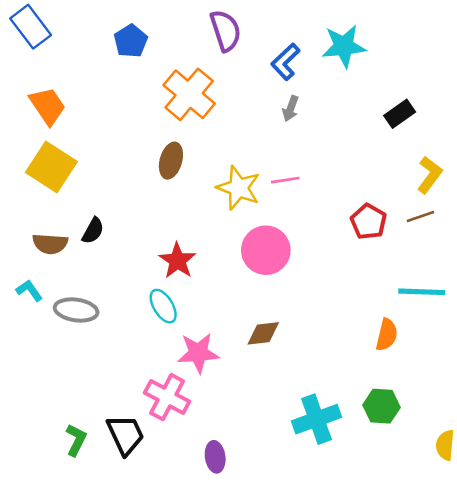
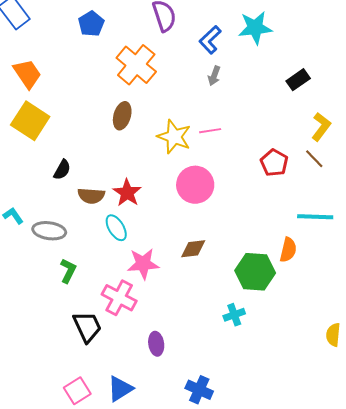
brown line: (420, 216) -> (314, 159), turned 65
brown semicircle: (50, 244) -> (91, 196), moved
green hexagon: (381, 406) -> (255, 272), moved, size x1.4
cyan cross: (317, 419) -> (234, 315), size x0.6
green L-shape: (76, 440) -> (68, 271), moved

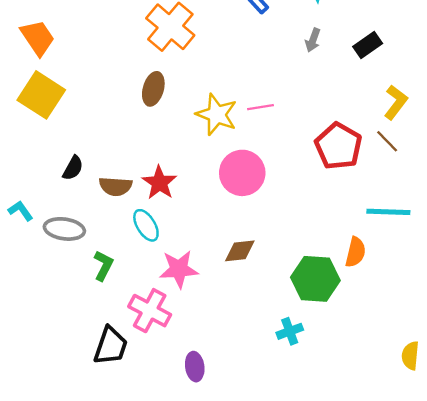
gray arrow: (214, 76) -> (313, 40), moved
red pentagon: (274, 163) -> (338, 146), size x1.4
black semicircle: (62, 170) -> (73, 168), moved
green L-shape: (68, 271) -> (103, 265), moved
black trapezoid: (87, 327) -> (111, 346), turned 44

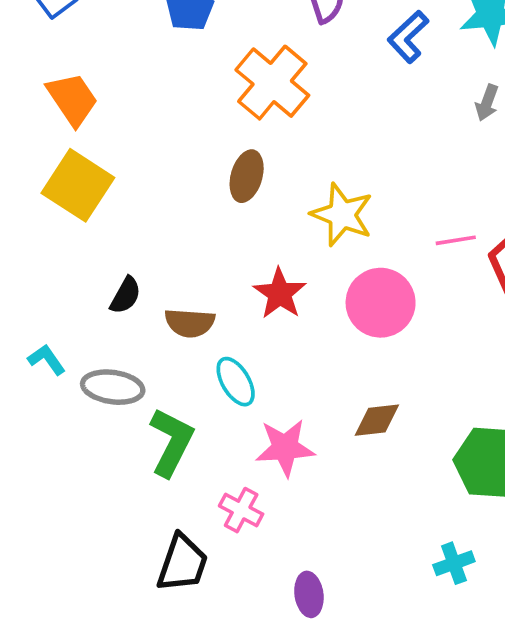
pink line: (260, 107) -> (456, 240), moved
red star: (159, 183) -> (280, 294), moved
green L-shape: (103, 265) -> (171, 442), size x1.5
pink cross: (150, 311) -> (241, 510), size x0.7
cyan cross: (290, 331) -> (454, 563), moved

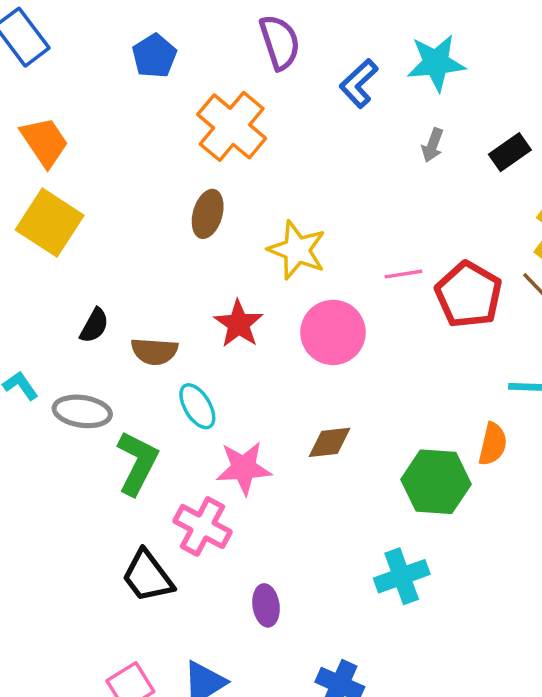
pink cross: (241, 510) -> (202, 526), size x1.4
black trapezoid: (182, 563) -> (148, 576), turned 124
cyan cross: (454, 563) -> (402, 576), size x1.4

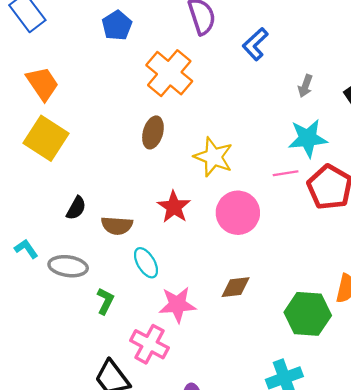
cyan star: (436, 63) -> (308, 138), moved
green L-shape: (137, 463) -> (105, 301), size x0.6

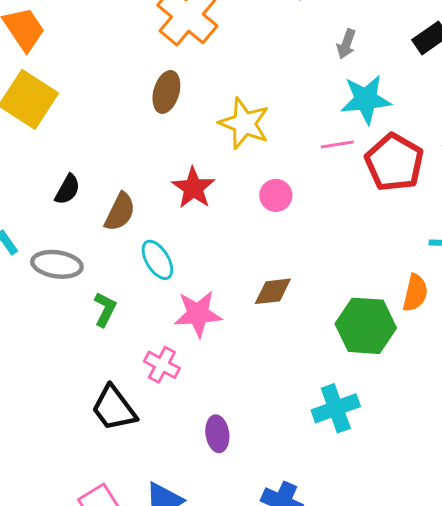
gray arrow: (305, 86) -> (346, 44), moved
pink circle: (238, 213) -> (276, 195), size x0.6
brown semicircle: (117, 226) -> (120, 212), turned -68
pink cross: (149, 344) -> (162, 365), size x0.7

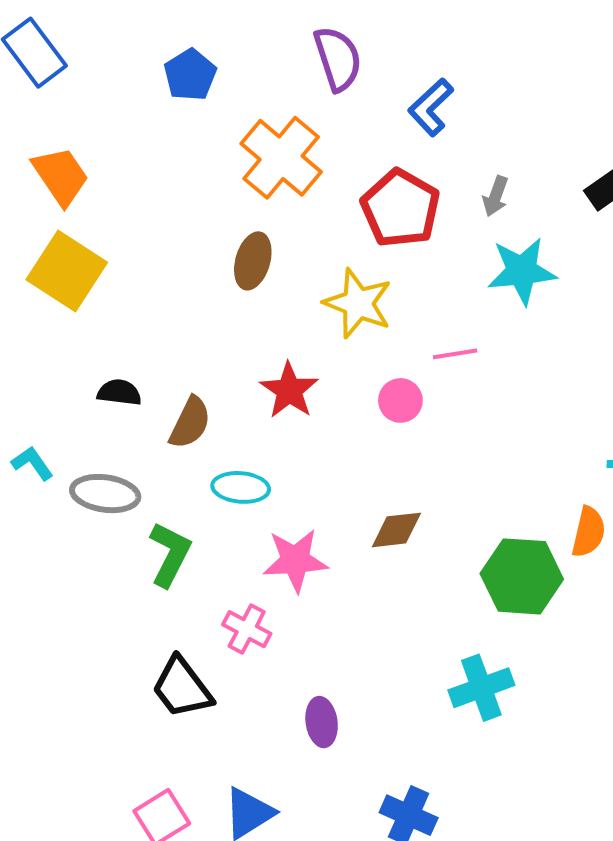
pink line: (337, 144) -> (455, 354), moved
red pentagon: (394, 162) -> (400, 208), moved
black semicircle: (67, 189) -> (119, 392), turned -112
cyan ellipse: (157, 260) -> (241, 487), turned -54
green L-shape: (105, 309) -> (170, 554), size x1.4

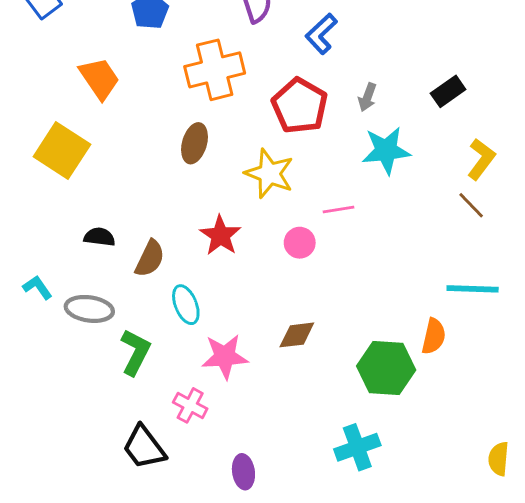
orange cross: (281, 158) -> (215, 70), turned 36
orange trapezoid: (61, 176) -> (99, 78), moved
cyan ellipse: (241, 487) -> (186, 305), turned 63

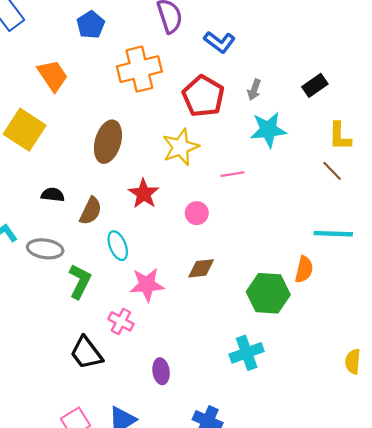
blue L-shape: (321, 34) -> (220, 42), turned -100
brown ellipse: (194, 143) -> (108, 142), moved, size x1.4
yellow L-shape: (481, 159) -> (340, 136), turned 144
yellow star: (269, 174) -> (181, 147), turned 30
pink circle: (300, 243) -> (197, 213), moved

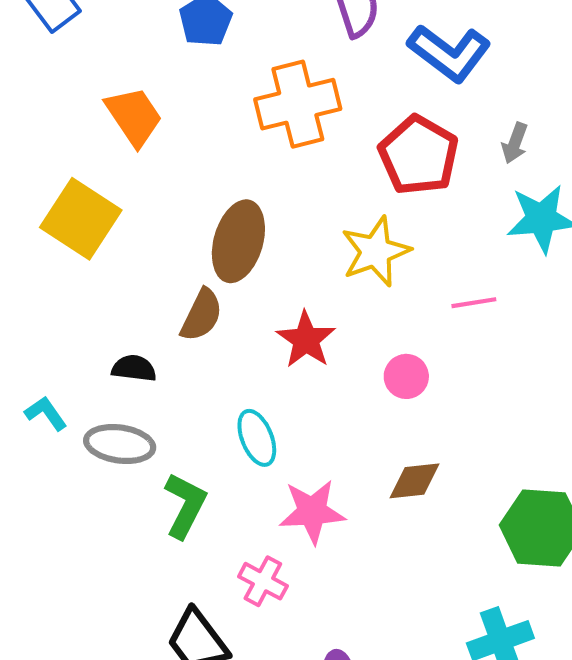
blue L-shape: (220, 42) -> (449, 53), size x1.4
black semicircle: (53, 195) -> (134, 368), moved
brown semicircle: (91, 211) -> (202, 315), moved

